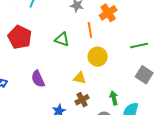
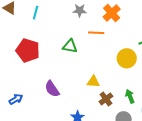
orange line: (90, 30) -> (96, 33), turned -70
yellow circle: (98, 57) -> (127, 58), moved
brown cross: (82, 100) -> (106, 99), moved

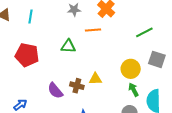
yellow circle: (127, 58) -> (131, 69), moved
brown cross: (106, 99) -> (77, 86), moved, turned -32

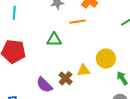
yellow circle: (131, 69) -> (106, 59), moved
brown cross: (77, 86) -> (66, 78), turned 32

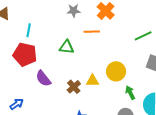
cyan line: (14, 13) -> (29, 30), moved
purple semicircle: (44, 85) -> (43, 78), moved

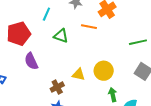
cyan line: (29, 30) -> (46, 14), moved
red pentagon: (25, 54) -> (19, 34), turned 30
brown cross: (74, 87) -> (57, 87), moved

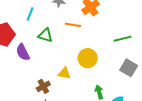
purple semicircle: (31, 61) -> (23, 52), moved
yellow circle: (104, 71) -> (88, 58), moved

